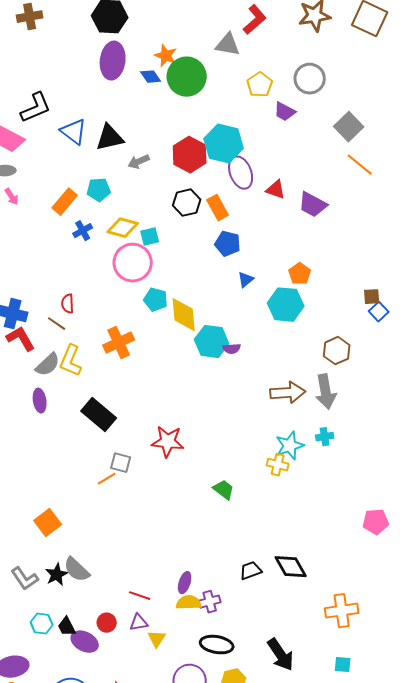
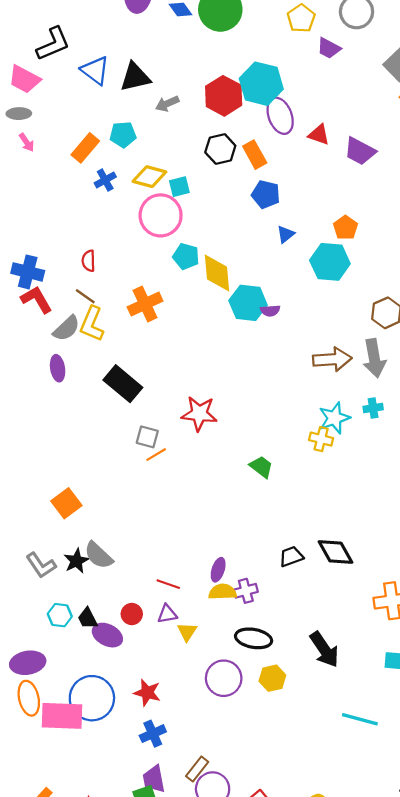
brown line: (57, 324) -> (85, 296), moved
orange line: (107, 479) -> (156, 455), moved

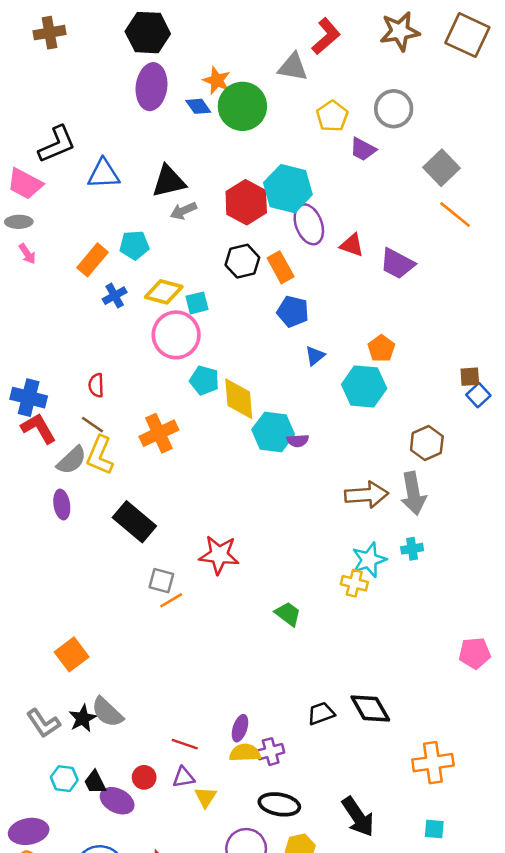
blue triangle: (95, 70) -> (104, 174), turned -40
black triangle: (135, 77) -> (169, 181), moved

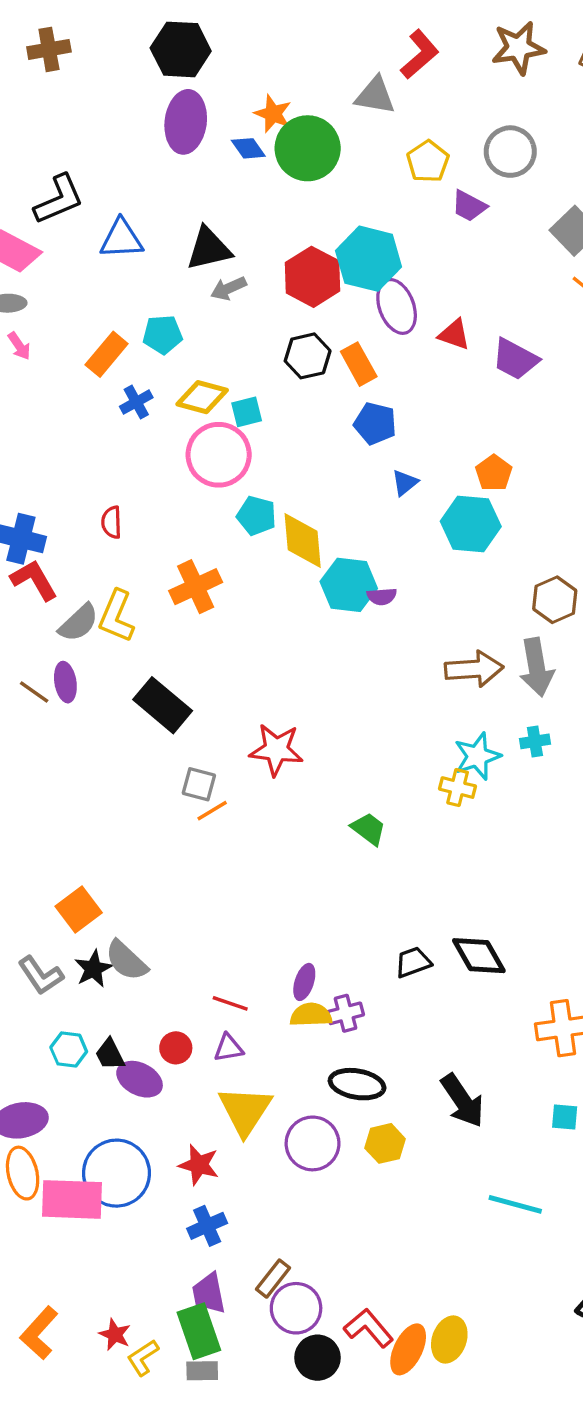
brown line: (93, 425) -> (34, 692), moved
orange square: (72, 654) -> (79, 909), moved
yellow triangle: (206, 797) -> (245, 1110), moved, size x1.8

